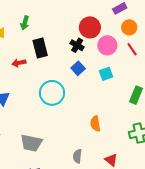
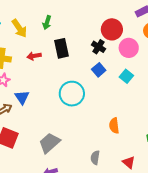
red arrow: (19, 63) -> (34, 56), moved
cyan square: (106, 74) -> (126, 76), turned -32
gray trapezoid: (31, 143) -> (49, 143), turned 125

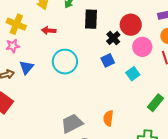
black rectangle: (61, 48) -> (91, 19), moved
cyan circle: (72, 94) -> (65, 62), moved
gray trapezoid: (49, 143) -> (72, 123), moved

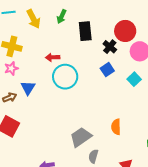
red arrow: (49, 30) -> (53, 57), moved

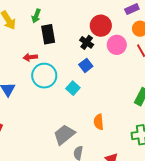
black rectangle: (85, 31) -> (48, 34), moved
cyan square: (134, 79) -> (73, 88), moved

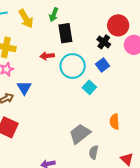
cyan circle: (44, 76) -> (73, 66), moved

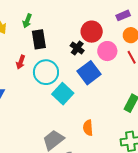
red arrow: (47, 56) -> (21, 62), turned -64
blue square: (103, 65) -> (89, 73), moved, size x1.6
cyan square: (89, 87) -> (63, 94), size x1.5

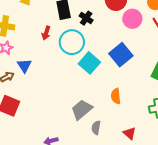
black cross: (77, 48) -> (86, 18), moved
blue square: (89, 73) -> (121, 55), moved

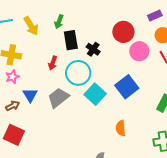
gray trapezoid: (82, 110) -> (58, 98), moved

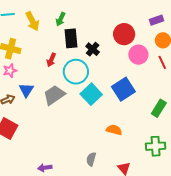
orange semicircle: (121, 128) -> (114, 130), turned 105

